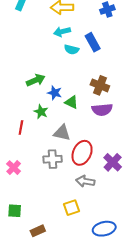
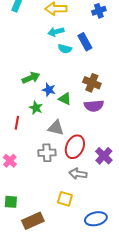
yellow square: (72, 208) -> (65, 199), turned 35
brown rectangle: (38, 231) -> (33, 221), size x1.5

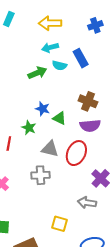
green arrow: (31, 78) -> (37, 73), moved
red ellipse: (75, 147) -> (76, 153), moved
gray arrow: (78, 174) -> (87, 203), moved

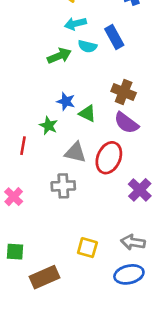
purple semicircle: (90, 126) -> (126, 123), turned 42
gray arrow: (87, 203) -> (133, 242), moved

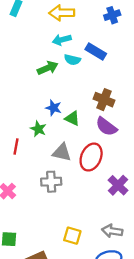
blue rectangle: (114, 37) -> (96, 51), turned -30

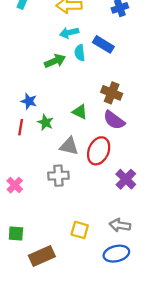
cyan semicircle: (72, 60) -> (80, 53), turned 70
blue star: (54, 108) -> (29, 101), moved
red line: (16, 146) -> (21, 127), moved

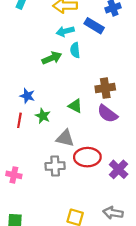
blue rectangle: (103, 44) -> (94, 26), moved
brown cross: (112, 93) -> (105, 88), turned -30
red ellipse: (99, 151) -> (87, 157), moved, turned 65
pink cross: (15, 185) -> (14, 175), turned -32

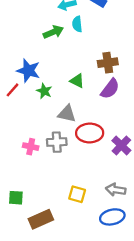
blue star: (27, 96) -> (28, 71), size x1.5
purple semicircle: (107, 114) -> (110, 89), turned -90
red line: (19, 120) -> (12, 90), moved, turned 32
pink cross: (14, 175) -> (31, 147), moved

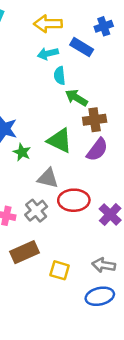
green arrow: (53, 32) -> (76, 98), moved, turned -126
green triangle: (77, 81) -> (60, 141), size x1.5
gray cross: (57, 142) -> (36, 211), turned -36
brown rectangle: (41, 219) -> (25, 252), moved

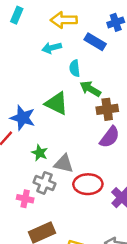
cyan arrow: (48, 54) -> (52, 48), moved
green triangle: (60, 141) -> (57, 103), moved
green star: (22, 152) -> (40, 153), moved
gray cross: (36, 211) -> (44, 183), moved, turned -30

